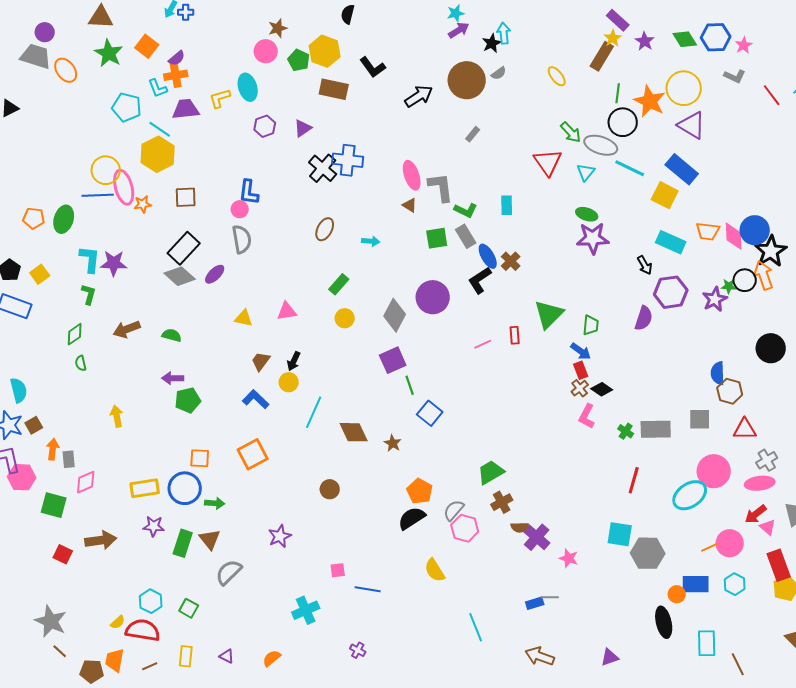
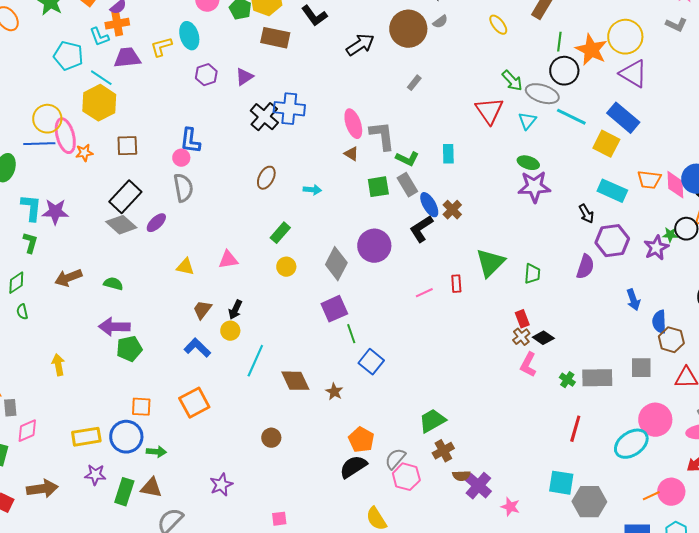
blue arrow: (581, 351) -> (633, 300), moved, turned 35
purple arrow: (173, 378) -> (114, 327), size x1.4
brown triangle: (210, 539) -> (151, 488), turned -40

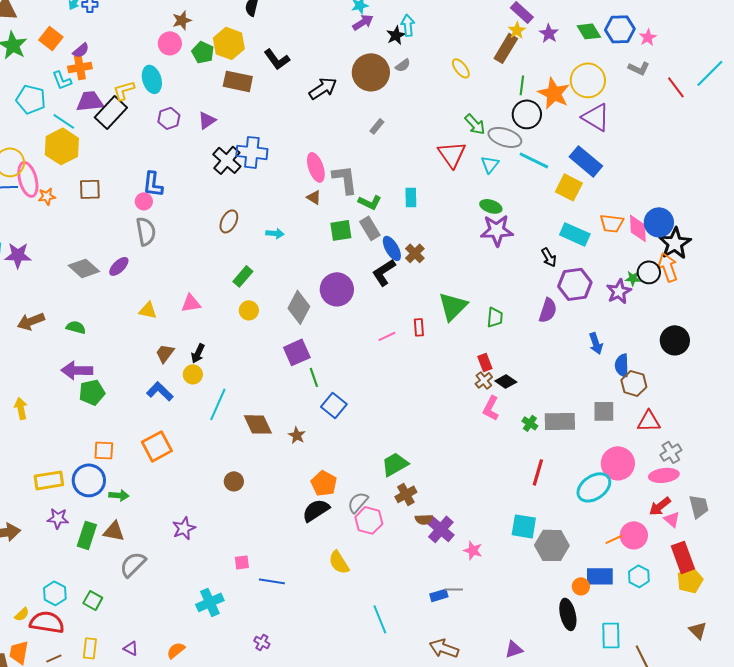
black rectangle: (125, 197) -> (111, 112), moved

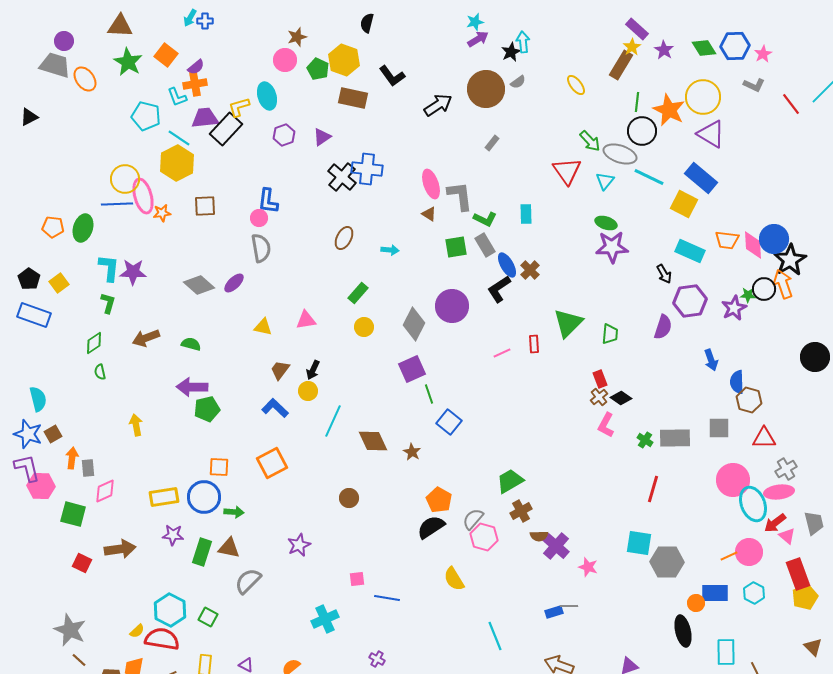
black circle: (675, 340) -> (815, 357), moved
cyan ellipse: (594, 487) -> (753, 504), moved, turned -76
cyan hexagon: (55, 593) -> (170, 610), size x1.4

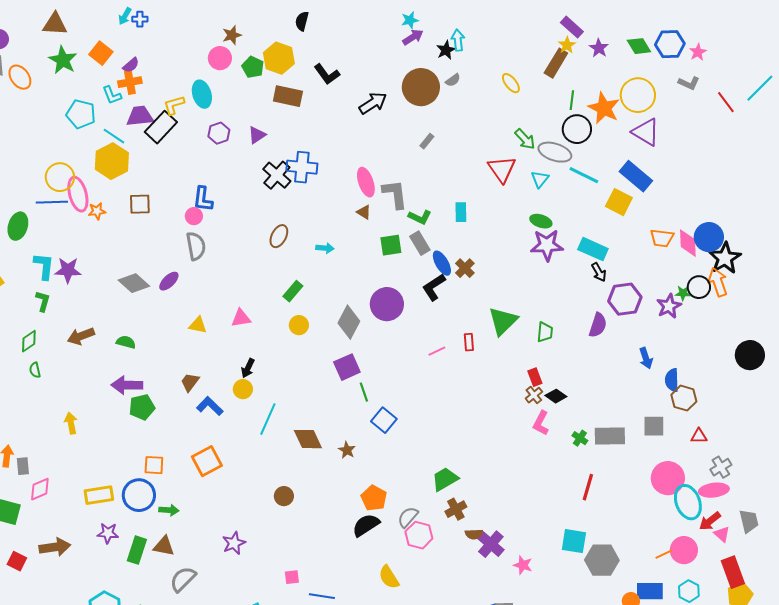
cyan rectangle: (690, 251) -> (593, 249), moved
brown trapezoid: (280, 370) -> (190, 382), moved
red triangle: (764, 438) -> (699, 436), size x0.7

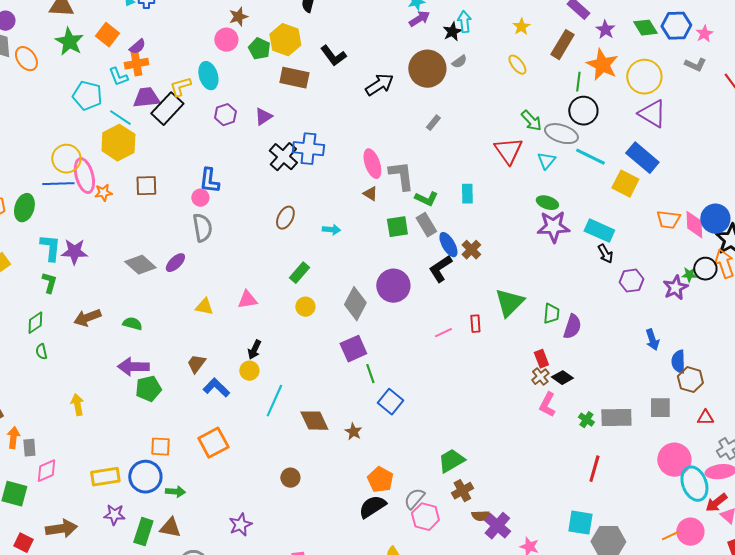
yellow star: (567, 45) -> (521, 27), moved
orange star: (604, 108) -> (602, 65), moved
purple hexagon: (625, 299) -> (631, 281), size x0.7
purple semicircle: (598, 325) -> (572, 327), moved

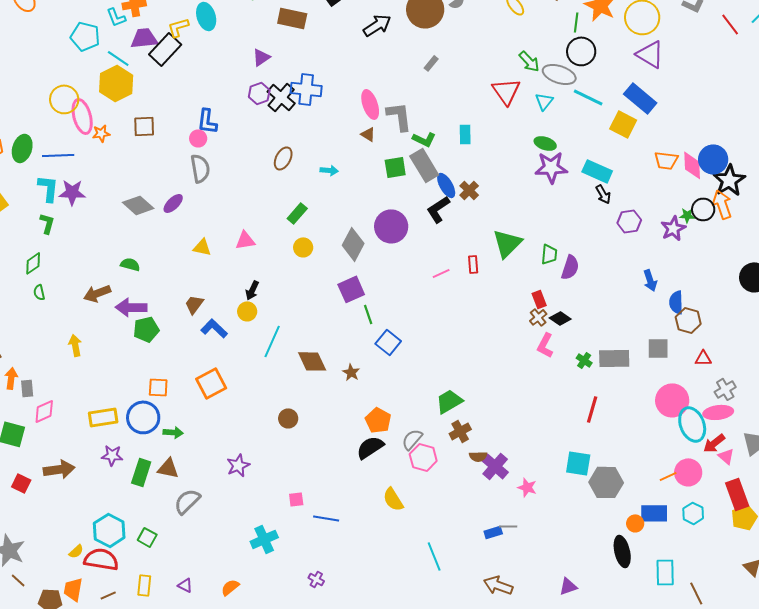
purple hexagon: (225, 115) -> (259, 93), moved
blue line: (58, 184) -> (58, 155), moved
gray rectangle: (426, 225) -> (424, 165), size x1.4
brown arrow: (87, 318) -> (97, 293), moved

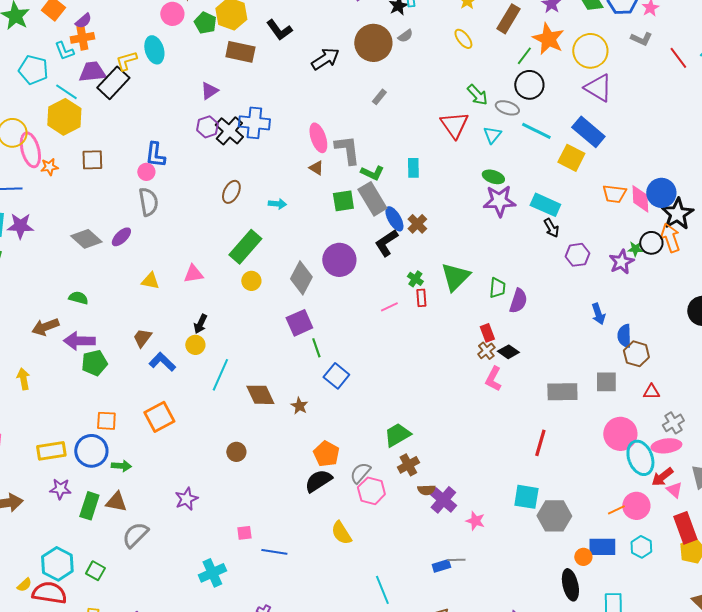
green line: (576, 22) -> (524, 56), turned 30
gray ellipse: (559, 74) -> (507, 108), size x0.7
green rectangle: (297, 213) -> (245, 247), size x1.6
green cross: (584, 360) -> (415, 279), moved

